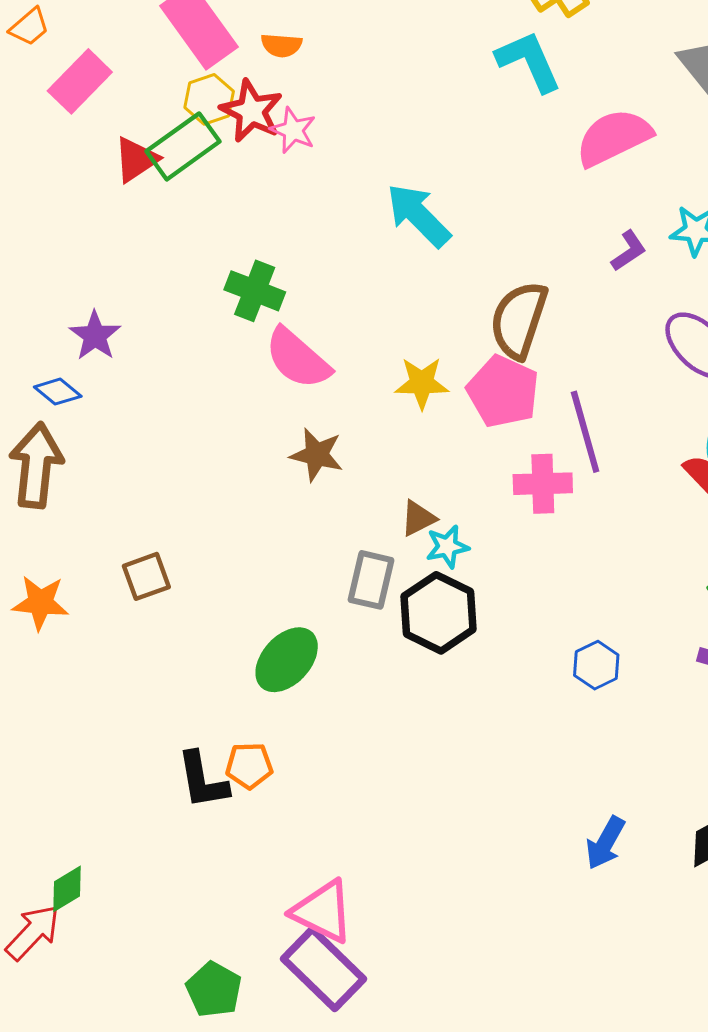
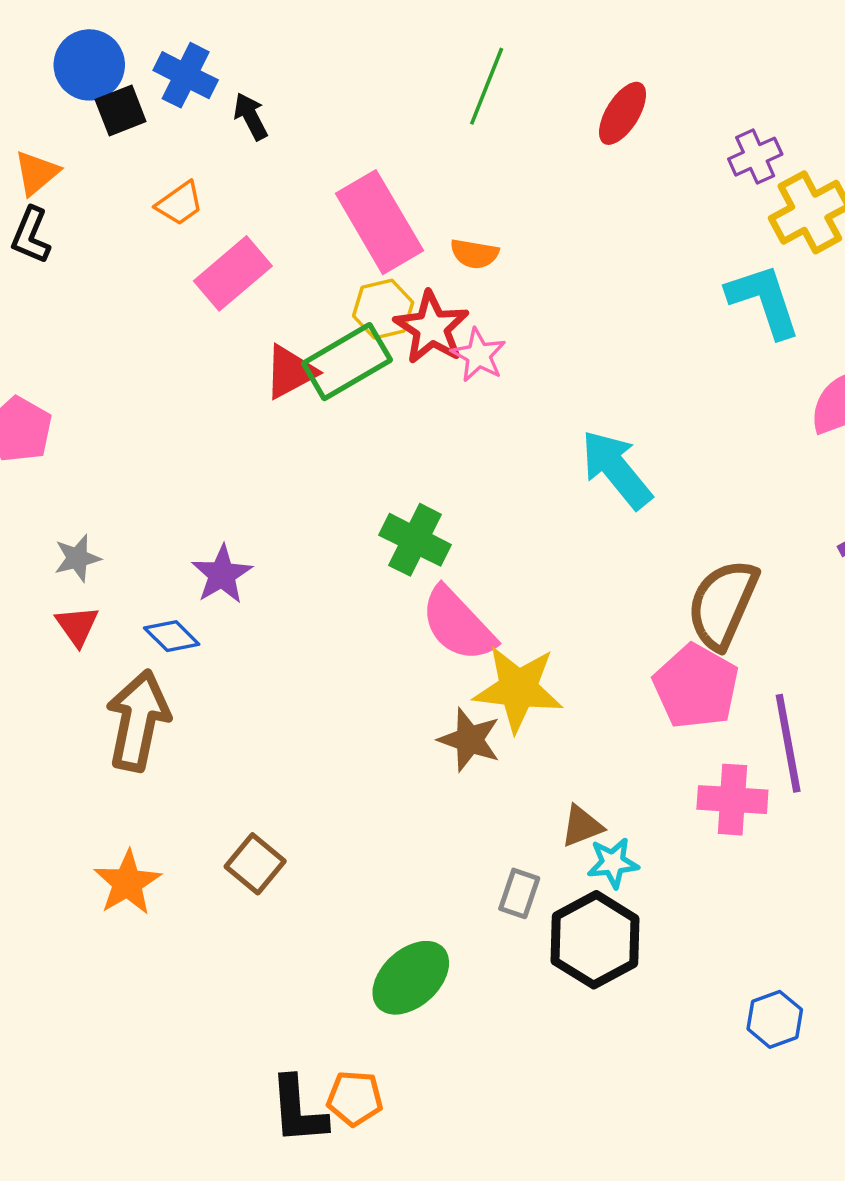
yellow star: (422, 383) -> (518, 689), moved, size x1.4
brown square: (146, 576) -> (255, 864), turned -36
gray rectangle: (371, 580) -> (519, 893), size x0.7
orange star: (40, 603) -> (127, 883), turned 30

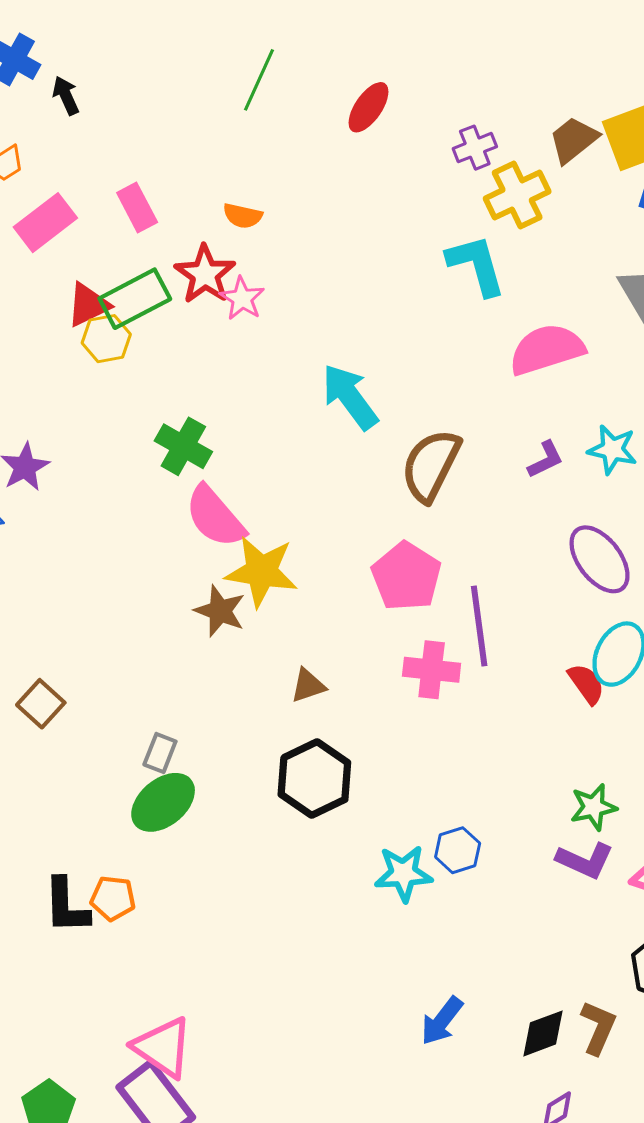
pink rectangle: (379, 222) -> (137, 207), moved, size x0.6
yellow hexagon: (383, 309) -> (106, 339), moved
brown semicircle: (723, 604) -> (431, 465), moved
cyan star: (613, 863) -> (403, 873), moved, size x1.4
gray rectangle: (519, 893) -> (160, 753), moved

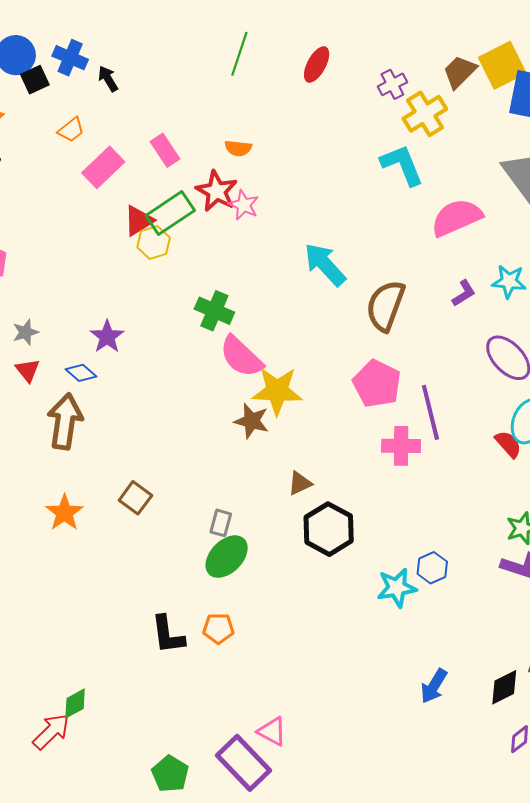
brown triangle: (308, 686) -> (300, 483), moved
orange pentagon: (113, 898) -> (218, 628), moved
pink triangle: (163, 1047) -> (272, 731), moved, size x0.7

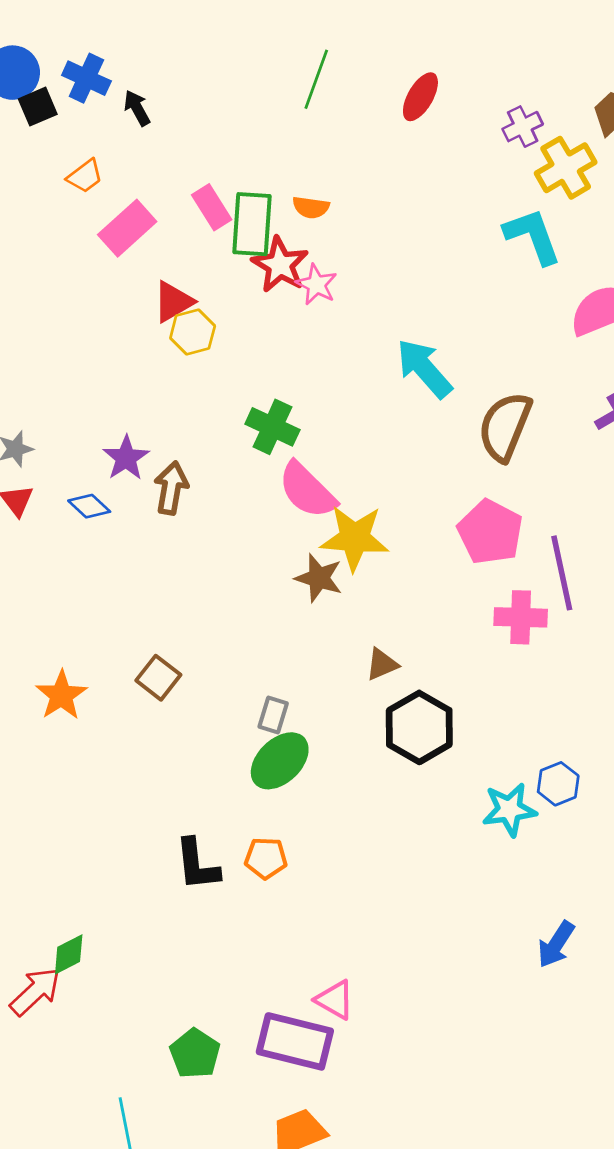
green rectangle: (170, 213) -> (252, 224), moved, turned -54
brown arrow: (65, 421) -> (171, 488), moved, size x0.7
purple rectangle: (244, 763) -> (295, 1041), turned -34

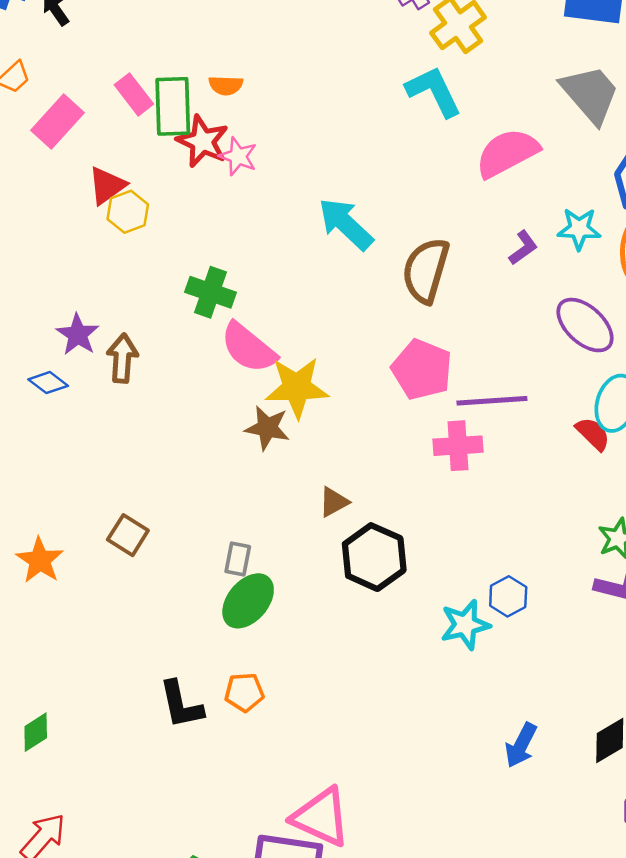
purple line: (562, 573) -> (492, 401), turned -76
green diamond: (69, 954) -> (36, 732), moved
pink triangle: (335, 1000) -> (321, 817), size x1.6

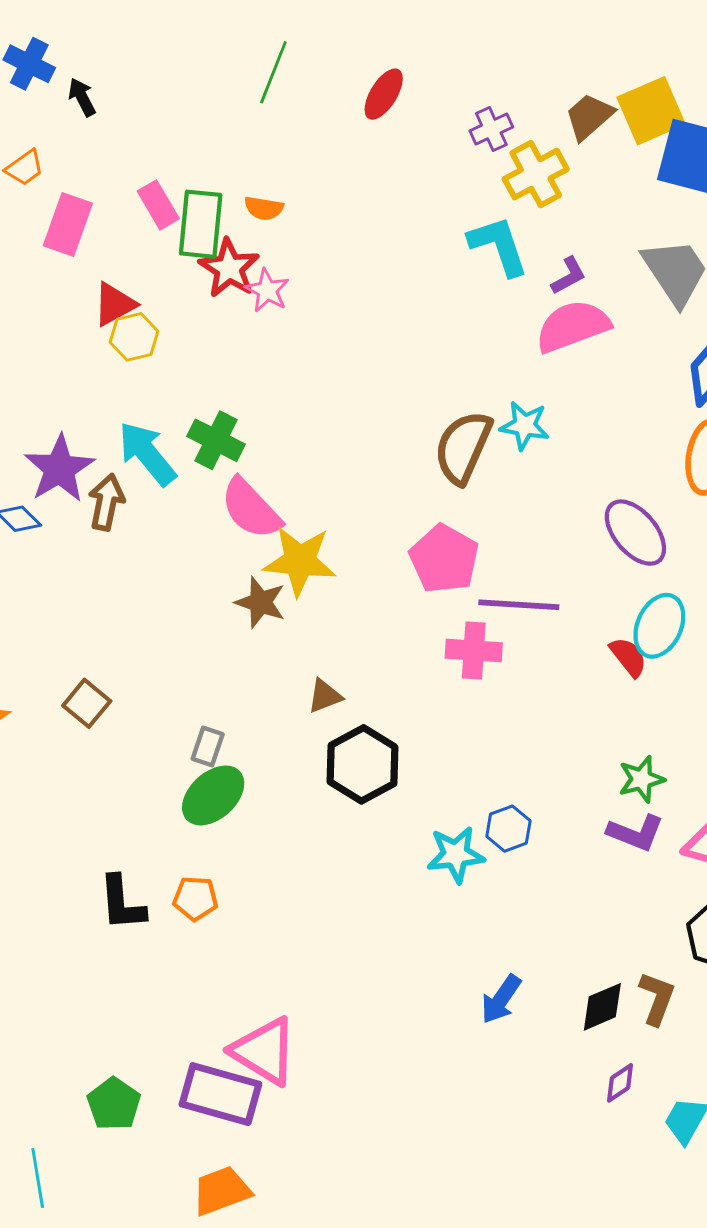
pink rectangle: (58, 122) -> (68, 225), turned -30
cyan arrow: (346, 224) -> (147, 454), moved
cyan star: (579, 229) -> (525, 426), moved
purple L-shape: (523, 248) -> (569, 276), moved
purple star: (78, 335) -> (59, 469), size x1.4

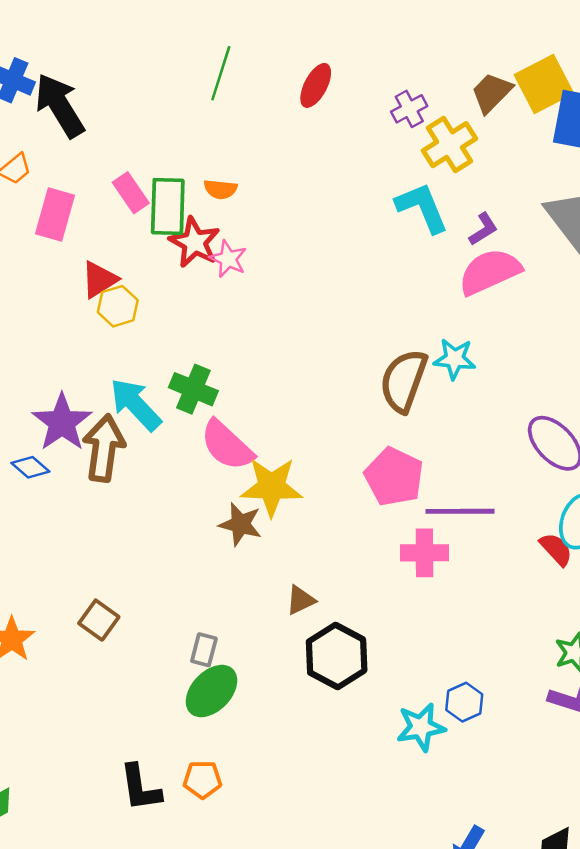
black arrow: (82, 97) -> (60, 106), size x2.0
brown arrow: (106, 502) -> (104, 448), size x1.4

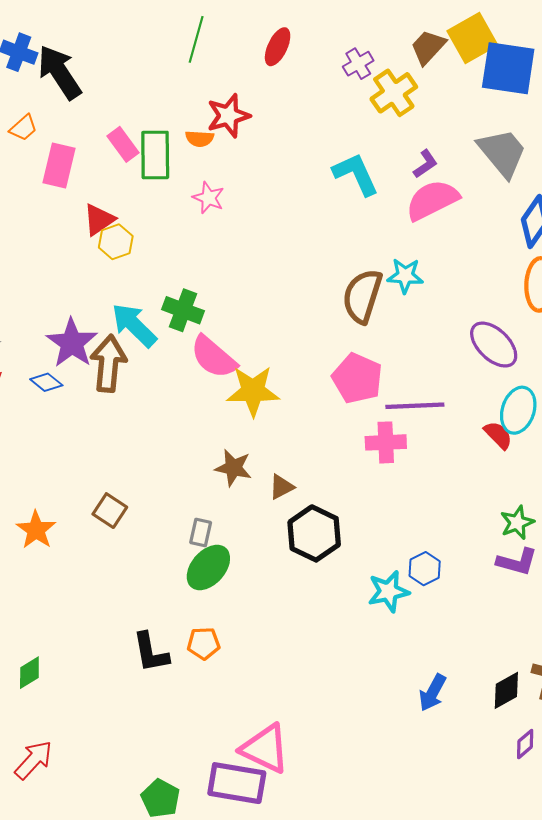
cyan L-shape: (422, 208) -> (356, 174), moved
red star: (195, 242) -> (228, 116), moved, turned 30
brown star: (240, 524) -> (233, 468), moved

